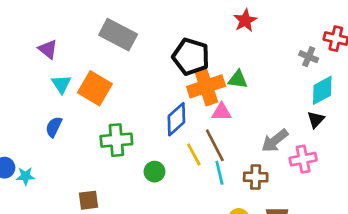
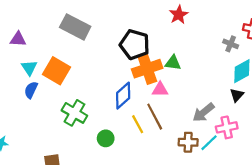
purple triangle: (48, 49) -> (18, 39), turned -35
blue semicircle: (54, 127) -> (31, 90), moved
green cross: (116, 140) -> (74, 113), turned 35
cyan line: (219, 173) -> (209, 143), moved, turned 60

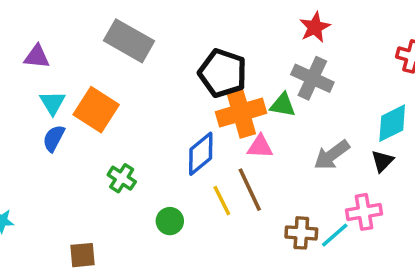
red star: (179, 15) -> (315, 27), moved
gray cross: (231, 44) -> (312, 78), moved, size x1.6
gray arrow: (204, 112) -> (332, 155), moved
green cross: (74, 113) -> (122, 178), size x0.7

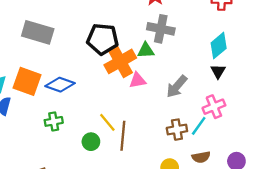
blue diamond: (201, 154) -> (60, 85), moved, turned 72
gray arrow: (332, 155) -> (177, 86), moved
green cross: (122, 178) -> (54, 121), turned -30
brown line: (250, 190) -> (123, 136), moved, turned 44
yellow line: (222, 201) -> (107, 122), moved

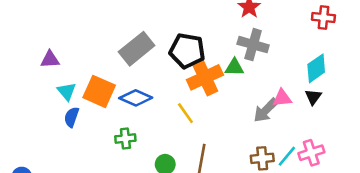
gray rectangle: (38, 32) -> (137, 49), moved, turned -60
pink triangle: (138, 80) -> (282, 98), moved
pink cross: (214, 107) -> (311, 153), moved
yellow line: (107, 122) -> (185, 113), moved

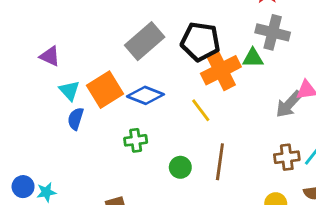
purple triangle: (50, 59) -> (50, 56), turned 30
orange square: (99, 91) -> (105, 90), turned 36

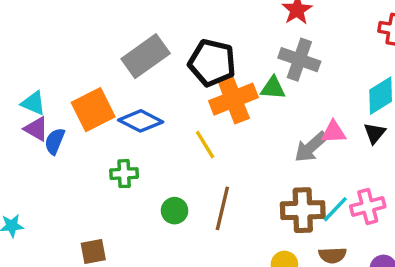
purple triangle: (50, 56) -> (36, 129), moved
cyan triangle: (69, 91) -> (33, 103), moved, turned -30
brown cross: (287, 157) -> (303, 210), size x1.4

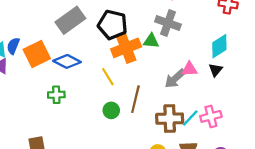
blue semicircle: (55, 141) -> (13, 46), moved
brown line: (222, 208) -> (135, 99), moved
green circle: (175, 211) -> (111, 110), moved

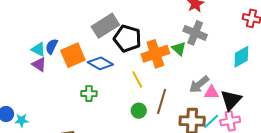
black pentagon: (113, 25) -> (127, 38), moved
green triangle: (151, 41) -> (179, 49), turned 35
pink triangle: (189, 69) -> (211, 92), moved
black triangle: (215, 70) -> (231, 100), moved, size x1.6

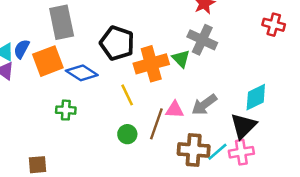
gray rectangle: (105, 26) -> (62, 22), moved, turned -72
cyan diamond: (241, 57) -> (256, 97), moved
pink triangle: (211, 92) -> (175, 110), moved

